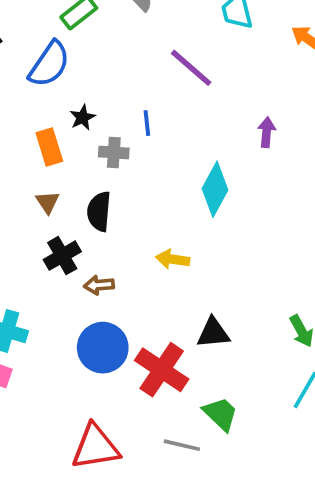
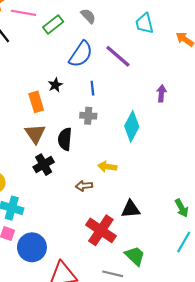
blue semicircle: (49, 64) -> (81, 54), moved
gray cross: (114, 152) -> (88, 116), moved
brown triangle: (47, 202) -> (35, 134), size x1.5
brown arrow: (99, 285) -> (84, 186), moved
blue circle: (103, 348) -> (32, 247), moved

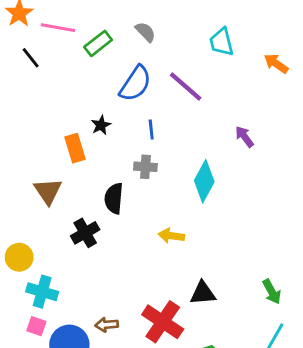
purple arrow: (161, 93) -> (244, 137), turned -42
brown triangle: (35, 134) -> (48, 191), moved
brown arrow: (84, 186) -> (107, 325), moved

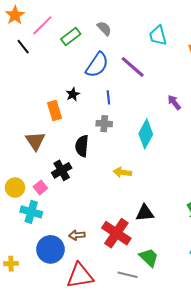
pink line: (58, 28) -> (42, 25), turned -55
pink square: (36, 326) -> (40, 188), moved, turned 32

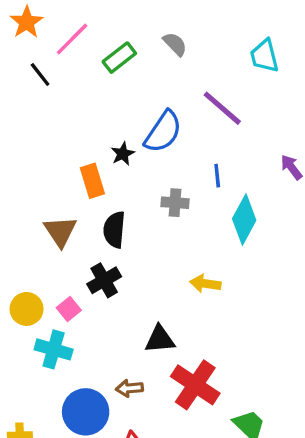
blue semicircle: (97, 65) -> (163, 132), moved
blue line: (108, 97) -> (217, 176), moved
black semicircle: (82, 146) -> (114, 230), moved
black triangle: (145, 213) -> (160, 339), moved

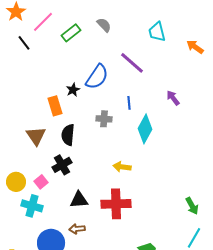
black triangle: (160, 339) -> (79, 200), moved
red cross: (195, 385) -> (116, 204), moved, turned -36

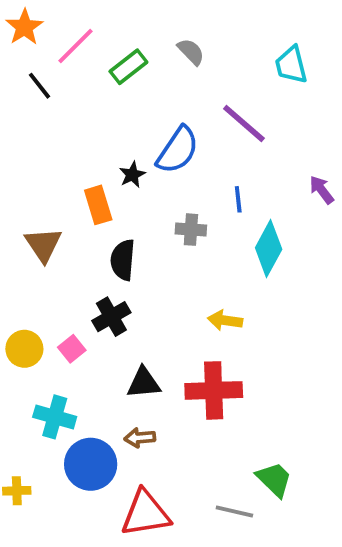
brown triangle: (36, 136) -> (43, 245), moved
cyan cross: (32, 206) -> (55, 417), moved

